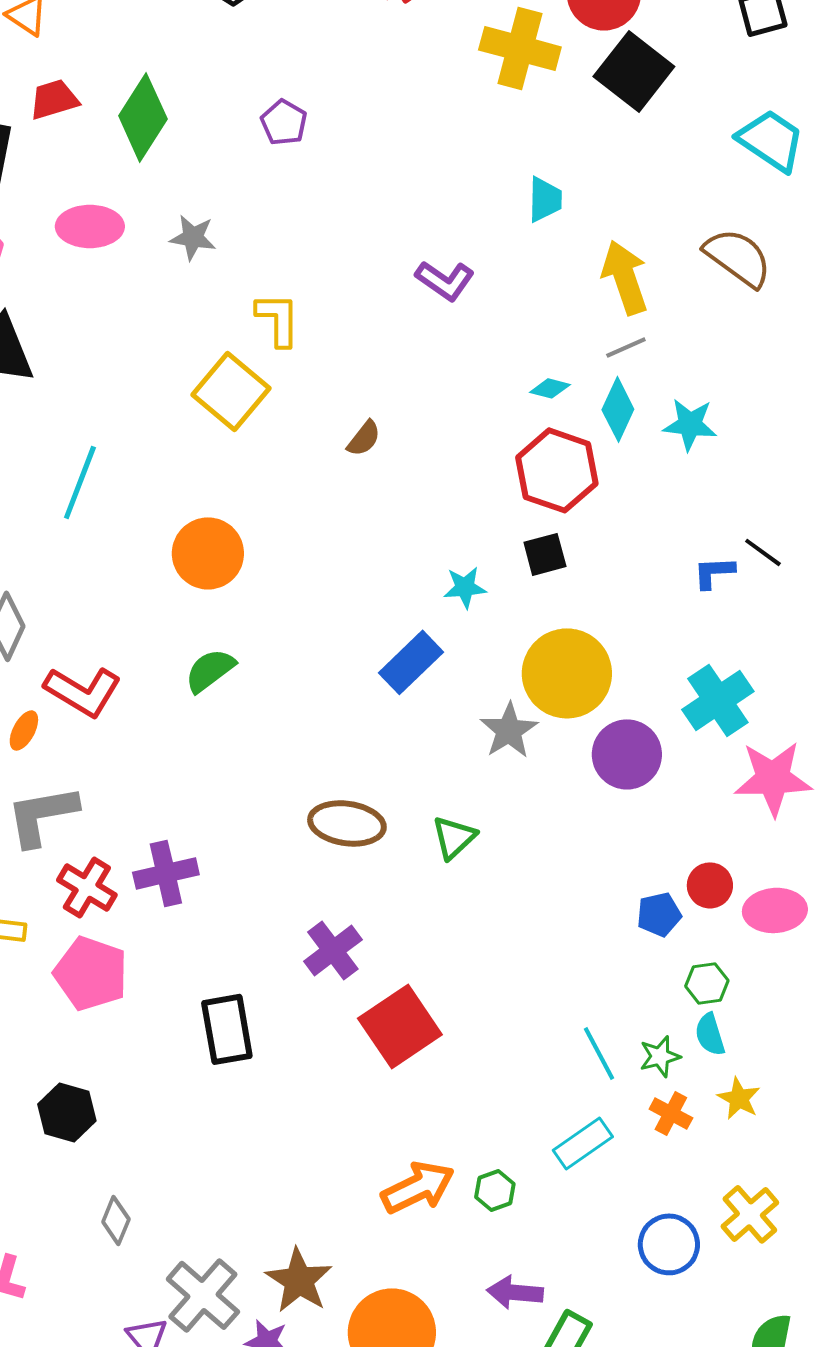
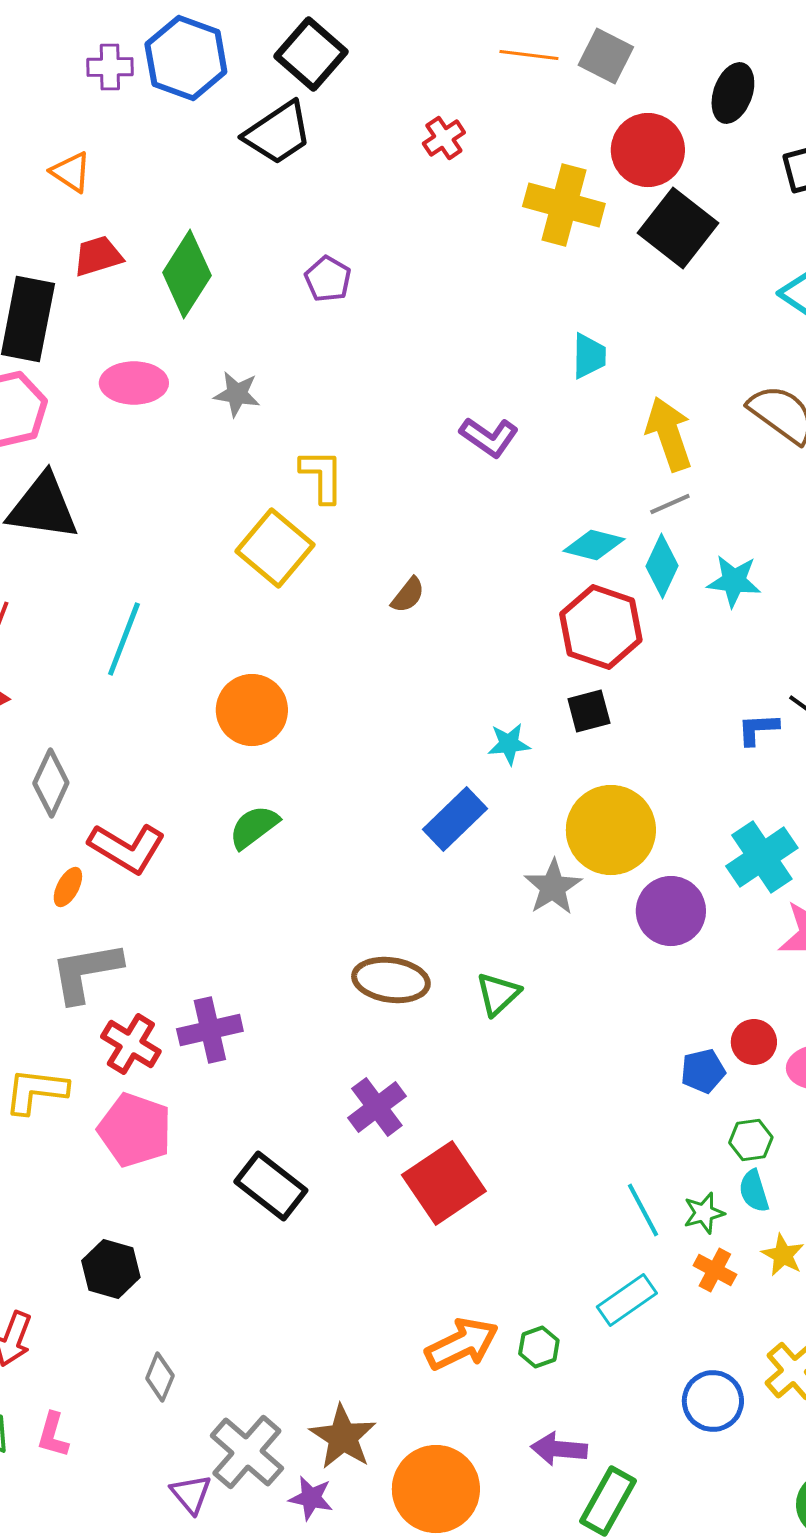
cyan diamond: (550, 388) -> (594, 545), size x1.5
black rectangle: (227, 1029) -> (271, 1186), turned -42

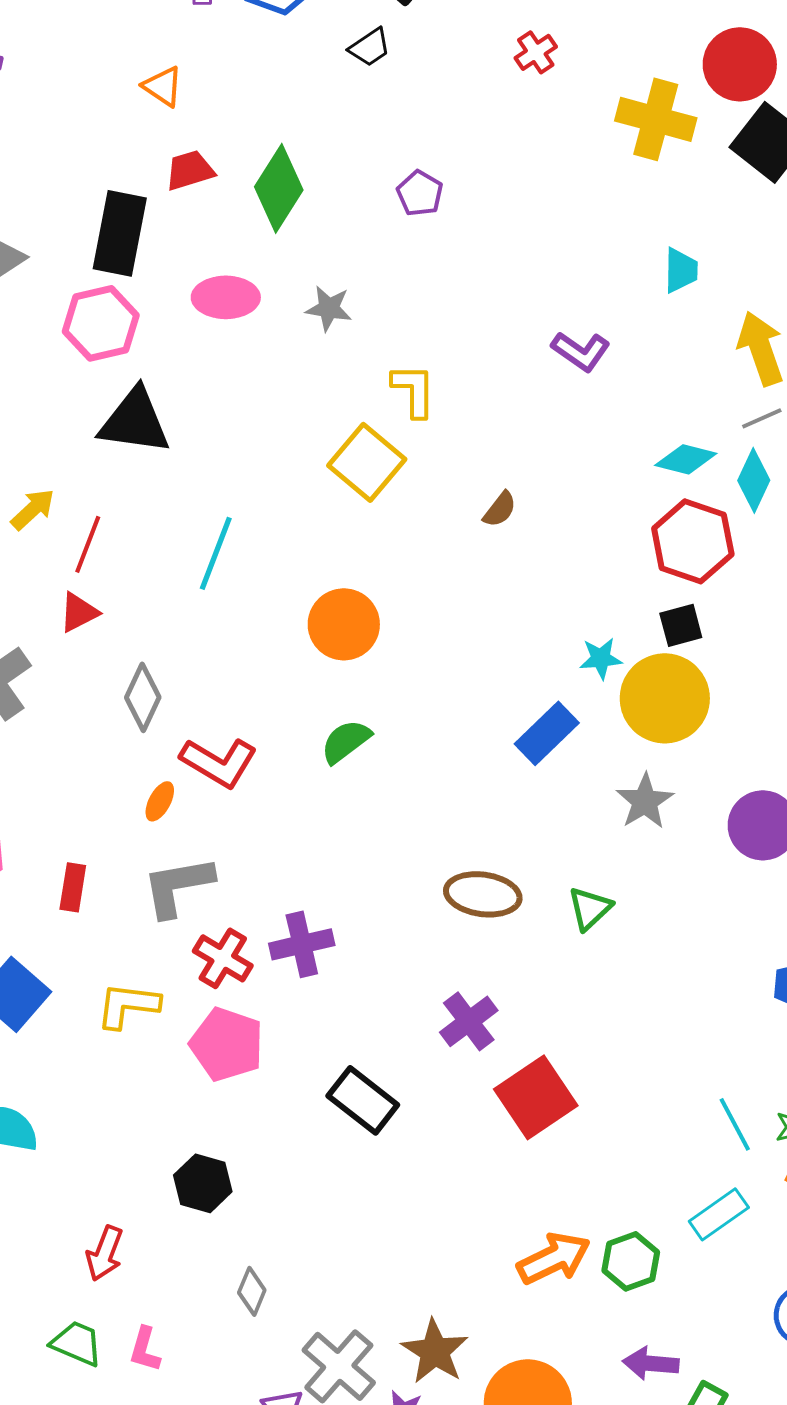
black trapezoid: (278, 133) -> (370, 47), size x0.6
yellow circle: (611, 830) -> (665, 698), moved
green hexagon: (539, 1347) -> (631, 1261), size x1.4

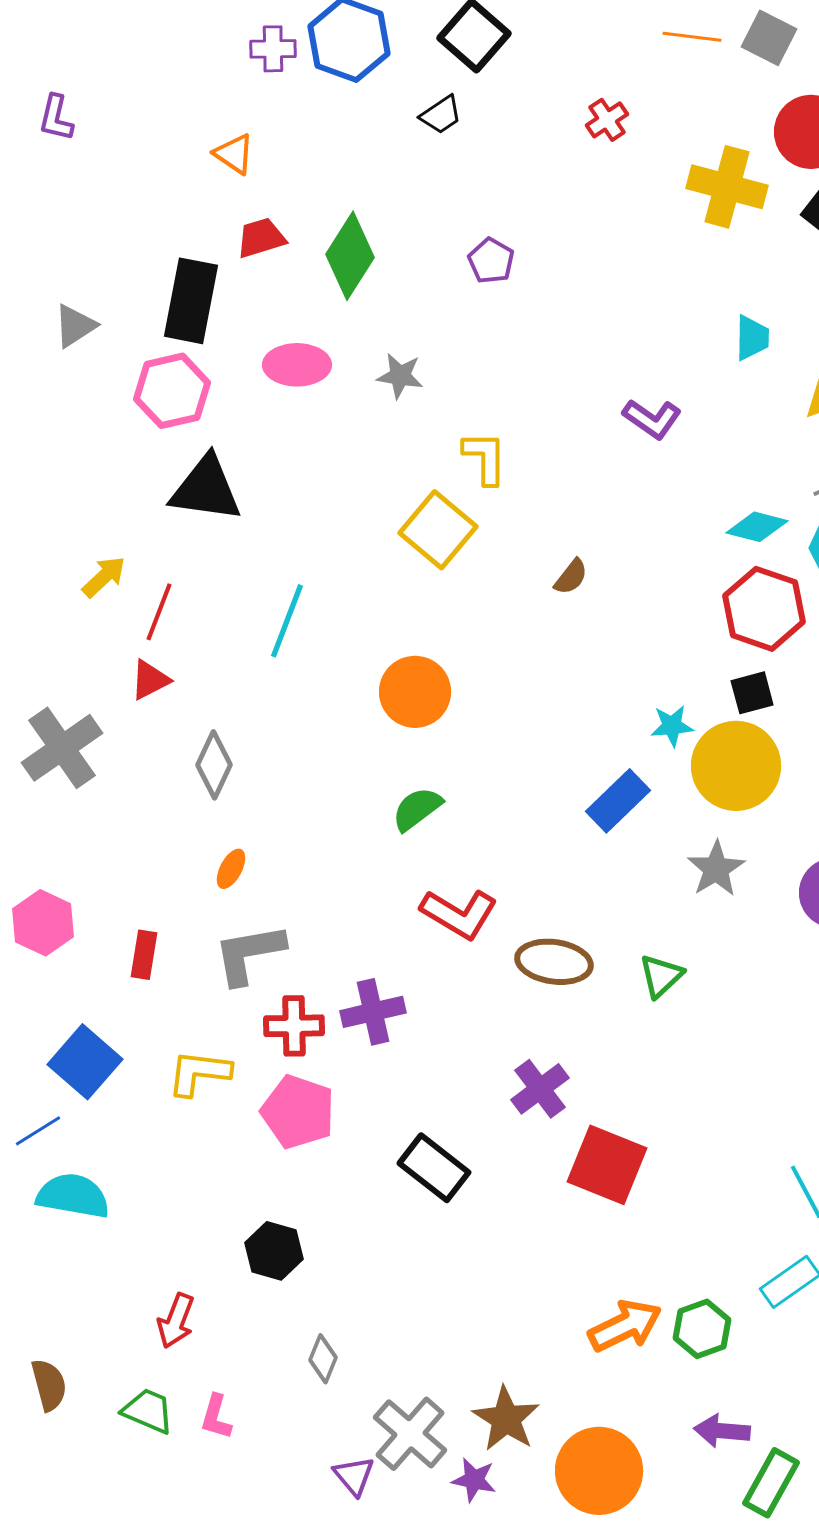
red L-shape: (219, 762) -> (459, 914), moved
red cross: (223, 958) -> (294, 1026), turned -32
red square: (536, 1097) -> (607, 1165), turned -34

